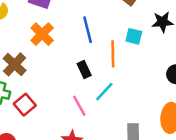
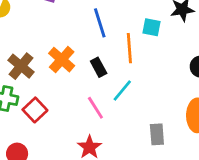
orange cross: (42, 34) -> (62, 60), moved

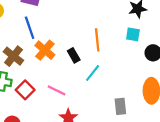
blue line: (100, 23) -> (30, 28), moved
cyan square: (151, 27) -> (133, 34), moved
pink line: (95, 108) -> (56, 90), moved, turned -30

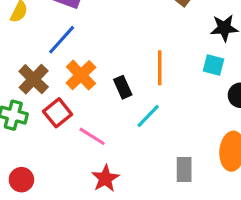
blue line: (30, 28) -> (62, 40), turned 55
red square: (25, 90) -> (58, 113), moved

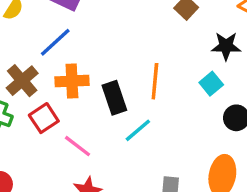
cyan square: (214, 65) -> (211, 84), turned 30
orange cross: (81, 75) -> (72, 81), turned 36
black rectangle: (123, 87) -> (114, 98), size x1.4

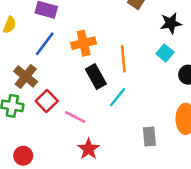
orange cross: (72, 81) -> (84, 43), moved

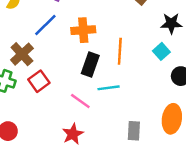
black rectangle: (96, 77) -> (90, 64), turned 40
cyan line: (117, 97) -> (109, 88), turned 35
pink line: (75, 117) -> (80, 101), moved

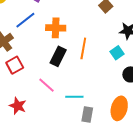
cyan line: (109, 88) -> (74, 97), moved
red star: (73, 134) -> (18, 106), moved, turned -30

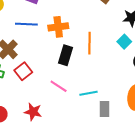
blue line: (25, 20) -> (26, 24), turned 50

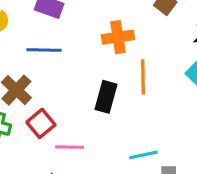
orange cross: (58, 27) -> (118, 37), moved
pink line: (59, 86) -> (70, 147), moved, turned -30

